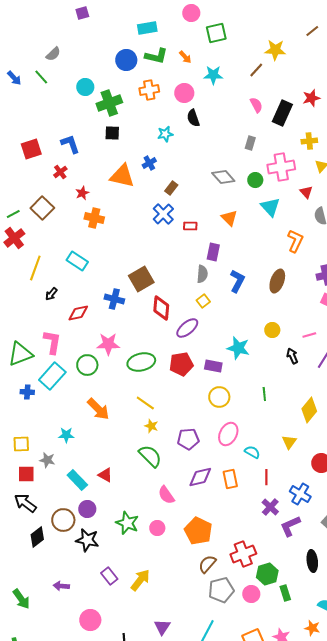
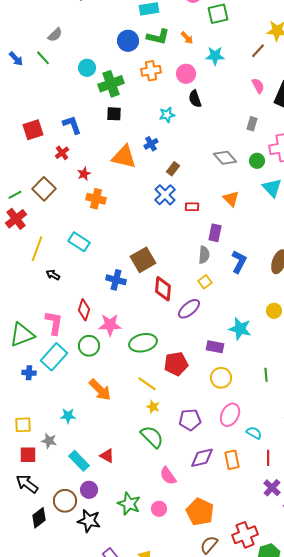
black arrow: (51, 294) -> (53, 275), turned 80
red diamond: (78, 313) -> (84, 310), moved, turned -60
red pentagon: (181, 364) -> (176, 364), moved

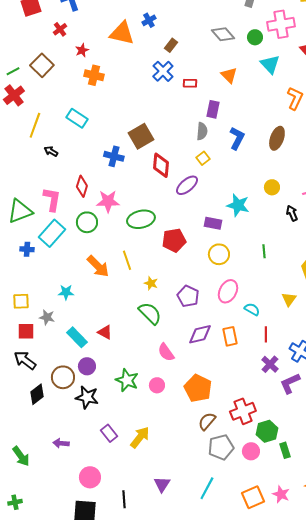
yellow line: (147, 384) -> (127, 260), moved, turned 36
purple pentagon: (190, 420) -> (188, 296), turned 30

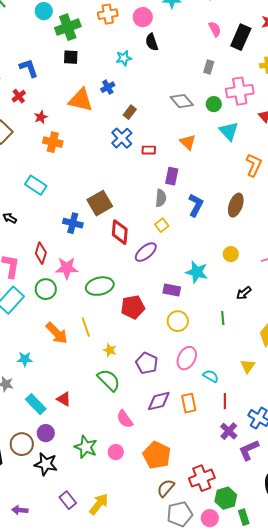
black arrow: (292, 213) -> (244, 293), moved, turned -105

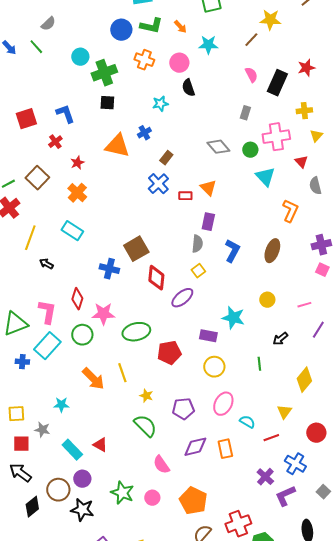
orange cross: (108, 14) -> (144, 60), turned 30
orange cross: (53, 142) -> (77, 193), moved, turned 30
orange triangle: (188, 142) -> (208, 188), moved
purple pentagon: (147, 363) -> (183, 409), turned -30
red line: (225, 401) -> (271, 438), moved, turned 70

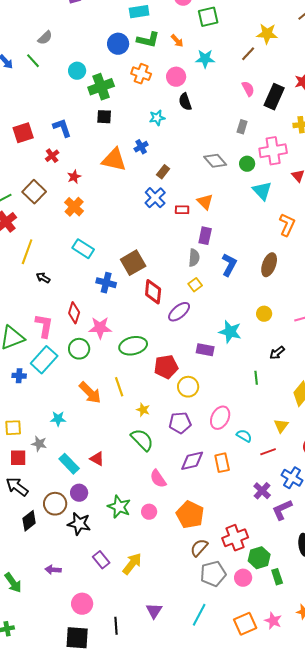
cyan rectangle: (72, 231) -> (83, 249), moved
yellow circle: (214, 367) -> (188, 387), moved

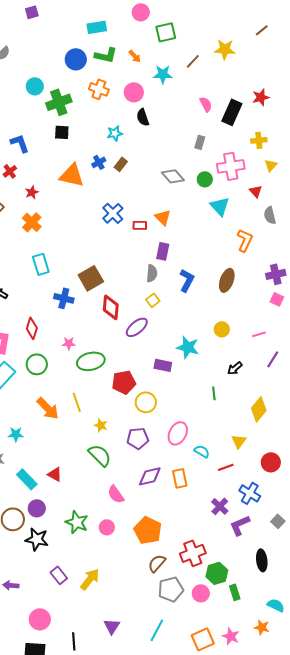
brown line: (248, 54) -> (193, 61), moved
brown rectangle: (163, 172) -> (121, 164), moved
cyan rectangle: (83, 249) -> (41, 264), turned 40
pink star: (100, 328) -> (69, 343), moved, size x0.6

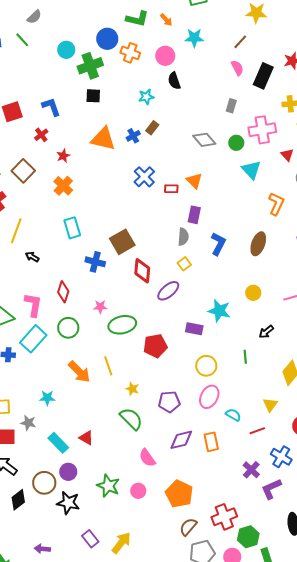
blue circle: (76, 59) -> (107, 39), moved
brown line: (193, 61) -> (240, 42), moved
blue cross: (99, 162) -> (133, 136), moved
yellow circle: (146, 402) -> (206, 366), moved

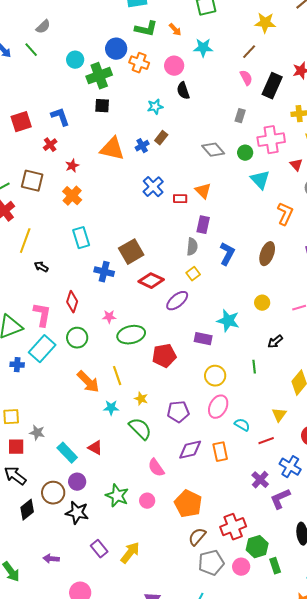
brown square: (23, 171) -> (32, 181), turned -30
red diamond: (142, 271) -> (151, 281), turned -70
cyan star: (47, 398) -> (111, 408), moved

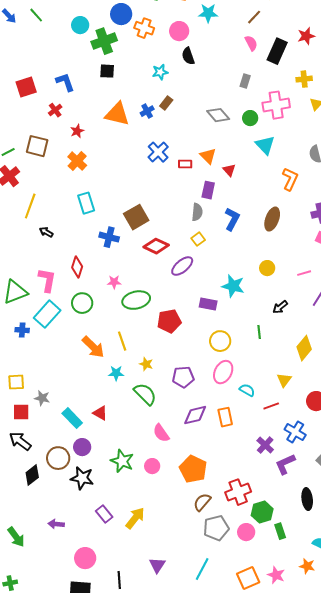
red triangle: (296, 165) -> (229, 170), moved

